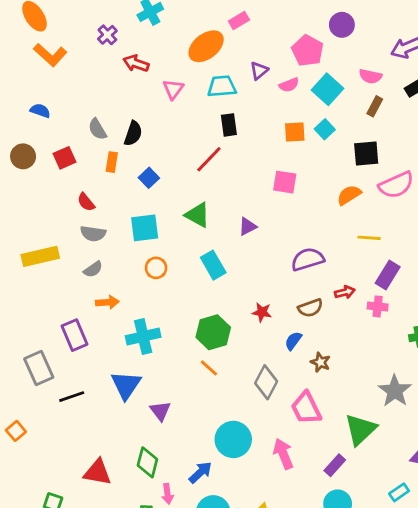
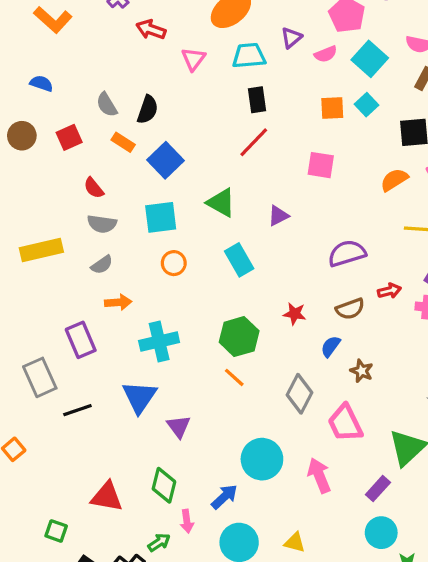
red line: (209, 159) -> (254, 142), moved
orange rectangle: (112, 162) -> (123, 142), turned -66
blue square: (149, 178) -> (166, 160), size x1.5

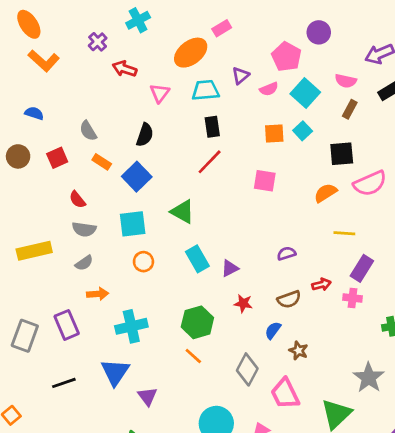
black semicircle: (148, 110) -> (145, 135), moved
purple triangle: (278, 216) -> (230, 268), moved
purple semicircle: (347, 253) -> (286, 254), size x0.6
gray rectangle: (40, 377) -> (25, 336), moved, turned 44

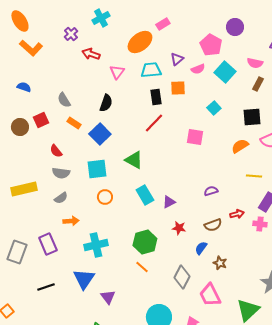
cyan square: (303, 131) -> (214, 108), moved
orange square: (274, 134) -> (178, 88), moved
brown circle: (18, 156) -> (20, 127), moved

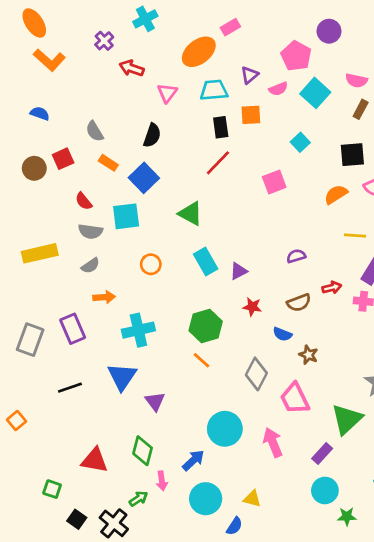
pink square: (195, 137) -> (274, 182), turned -30
cyan square: (97, 169) -> (126, 216), moved
blue semicircle: (201, 248) -> (282, 334), turned -104

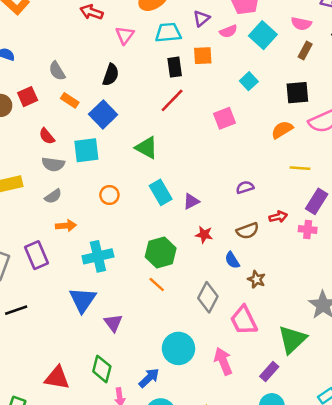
blue semicircle: (282, 334) -> (232, 260), turned 36
black line: (70, 388) -> (16, 310), moved

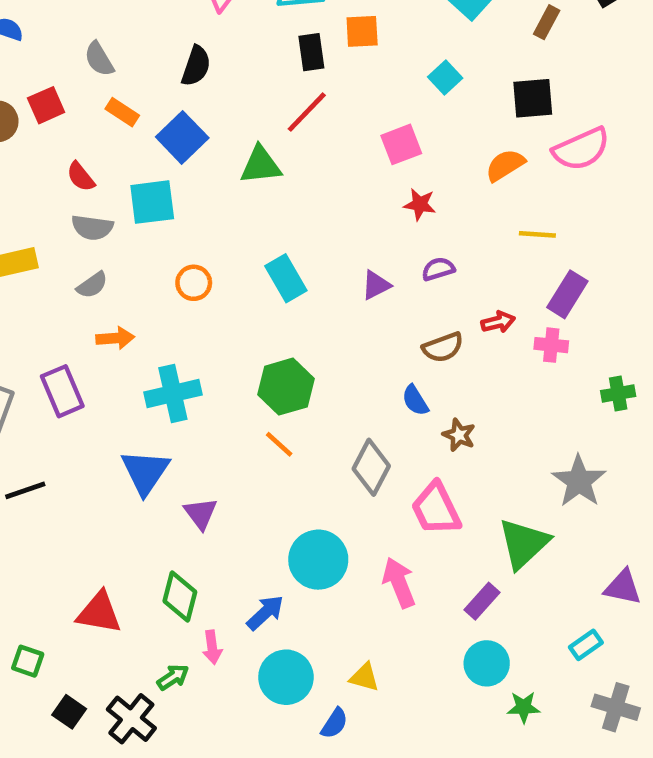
green triangle: (147, 148) -> (261, 165), moved, turned -35
purple triangle: (191, 201) -> (376, 285), moved
red star: (204, 235) -> (420, 204), moved

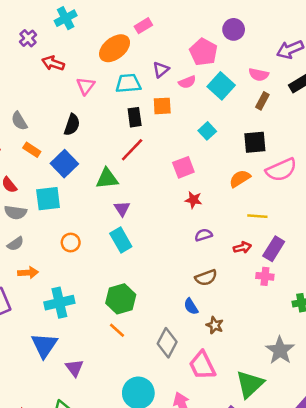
purple triangle: (376, 285) -> (122, 209), moved, turned -36
red arrow: (498, 322) -> (242, 248), moved

